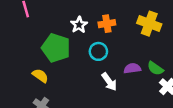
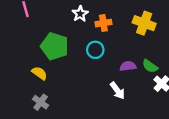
white star: (79, 25) -> (80, 14), moved
white arrow: (109, 82) -> (117, 91), moved

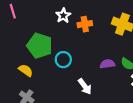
cyan circle: (95, 50) -> (63, 60), moved
white arrow: (117, 91) -> (85, 86), moved

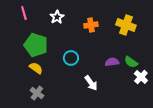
white star: (63, 16) -> (57, 17), moved
green pentagon: (40, 46) -> (36, 45), moved

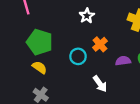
white star: (57, 17) -> (87, 16), moved
orange cross: (91, 25) -> (100, 44), moved, turned -32

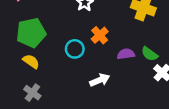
green pentagon: (40, 42) -> (31, 33), turned -30
white arrow: (100, 84) -> (100, 80), turned -77

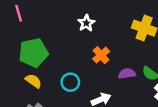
cyan circle: (75, 49) -> (70, 82), moved

